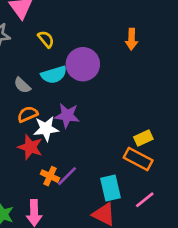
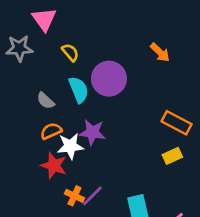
orange arrow: (132, 39) -> (160, 52), turned -48
cyan semicircle: (54, 75) -> (79, 90), turned -95
orange rectangle: (138, 159) -> (177, 123), moved

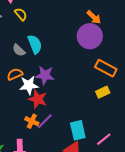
yellow semicircle: (70, 52) -> (21, 14), moved
purple circle: (109, 79) -> (90, 36), moved
gray semicircle: (46, 101) -> (19, 50), moved
red star: (54, 165) -> (38, 99), moved

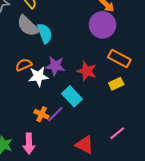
gray semicircle: (19, 50) -> (28, 26), moved, size x1.6
red star: (38, 99) -> (87, 71), moved
cyan rectangle: (78, 130) -> (72, 96), moved, turned -30

